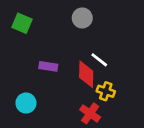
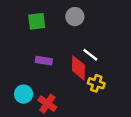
green square: (22, 23) -> (37, 21), moved, turned -30
red cross: (90, 113) -> (47, 104), moved

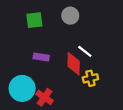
yellow cross: (96, 83) -> (90, 78), turned -32
cyan circle: (24, 94) -> (22, 88), size x1.5

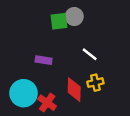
green square: (34, 20) -> (59, 21), moved
red diamond: (74, 64) -> (74, 90), moved

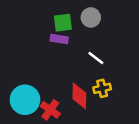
gray circle: (74, 17) -> (91, 17), moved
purple rectangle: (44, 60) -> (59, 39), moved

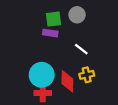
cyan circle: (25, 100) -> (42, 75), moved
red cross: (50, 110) -> (43, 93), turned -35

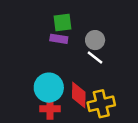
gray circle: (77, 15) -> (95, 40), moved
yellow cross: (87, 75) -> (101, 104), moved, size x1.5

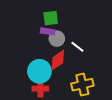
gray circle: (95, 40) -> (57, 39), moved
red diamond: (79, 95) -> (58, 60), moved, turned 55

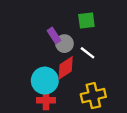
green square: (51, 18) -> (86, 20), moved
purple rectangle: (48, 31) -> (54, 35), turned 48

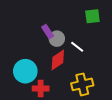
green square: (86, 20) -> (92, 16), moved
cyan circle: (45, 81) -> (25, 71), moved

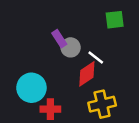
red diamond: (58, 60) -> (87, 74), moved

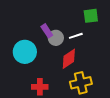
white line: (96, 57) -> (76, 36), moved, turned -56
cyan circle: (31, 88) -> (25, 52), moved

